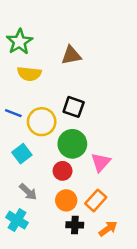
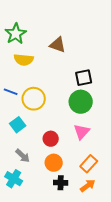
brown triangle: (71, 55) -> (58, 45), turned 30
black square: (74, 107) -> (84, 78), moved, turned -30
green circle: (72, 144) -> (81, 102), moved
orange rectangle: (96, 200) -> (89, 164), moved

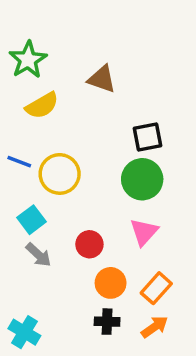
yellow semicircle: (24, 60) -> (42, 105), turned -36
gray arrow: (23, 156) -> (38, 255), moved
orange circle: (54, 163) -> (111, 283), moved
cyan cross: (14, 179) -> (24, 332), moved

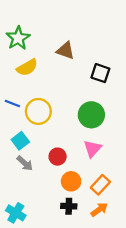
black square: (147, 137) -> (100, 73), moved, turned 30

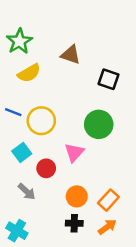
pink triangle: (92, 149) -> (74, 152), moved
red circle: (58, 157) -> (46, 168), moved
gray arrow: (25, 163) -> (27, 192), moved

